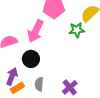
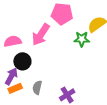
black circle: (31, 59) -> (22, 61), moved

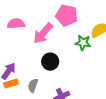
pink semicircle: (13, 41) -> (16, 24), moved
black circle: (22, 61) -> (50, 62), moved

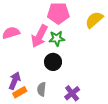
green star: (83, 43) -> (57, 38), moved

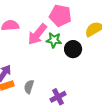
black circle: (53, 62) -> (73, 49), moved

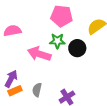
pink arrow: (37, 34) -> (39, 54), moved, turned 75

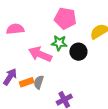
gray semicircle: (37, 90) -> (39, 82), moved
orange rectangle: (15, 91) -> (27, 82), moved

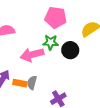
pink arrow: (40, 54) -> (32, 55), turned -35
orange rectangle: (27, 82) -> (20, 83), turned 32

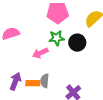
pink arrow: (32, 55) -> (40, 53), size x0.7

